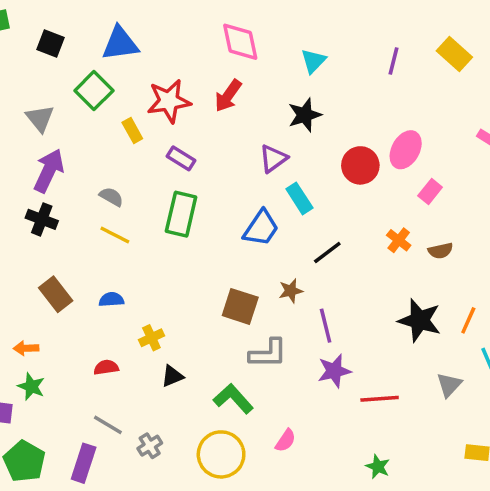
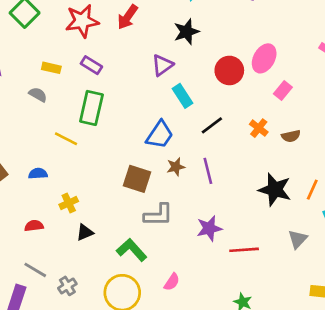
yellow rectangle: (132, 131) -> (51, 68), moved, turned -48
blue trapezoid: (261, 228) -> (160, 135), moved
yellow line: (115, 235) -> (66, 139), moved
black line: (327, 252) -> (212, 125), moved
purple line: (326, 326) -> (208, 171), moved

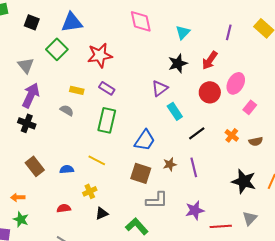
red arrow: (128, 17) -> (210, 60), moved
blue trapezoid: (160, 135) -> (145, 140), moved
yellow line: (66, 139) -> (97, 160), moved
gray triangle: (298, 239) -> (250, 218), moved

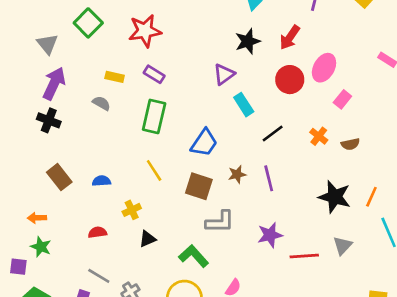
yellow line: (97, 160) -> (154, 170), moved, turned 30

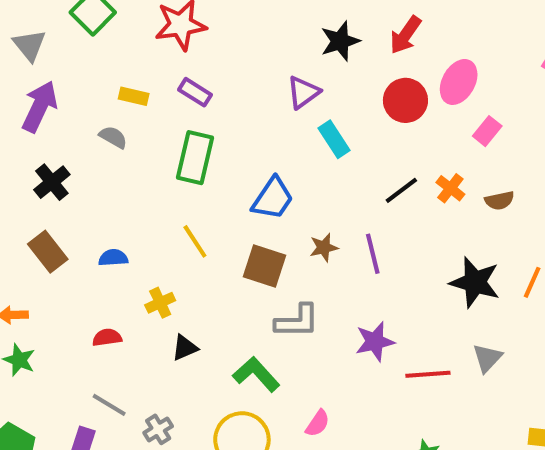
black cross: (49, 120) -> (52, 182), moved, turned 30
black line: (273, 134) -> (401, 190), moved

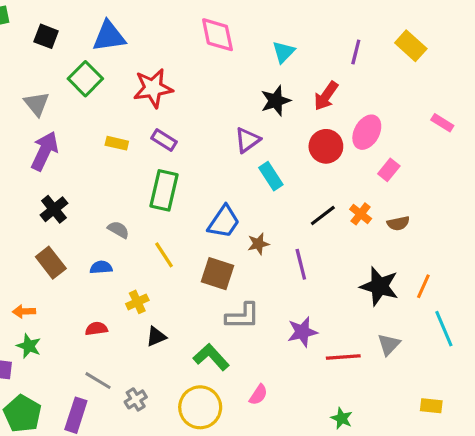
gray semicircle: (113, 137) -> (118, 230), moved
brown star: (324, 248) -> (258, 244), moved

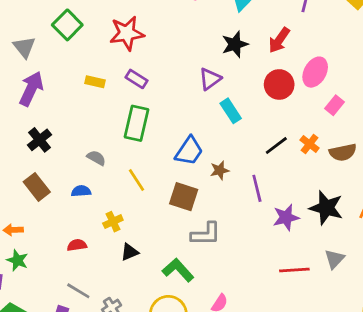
brown semicircle: (398, 223) -> (343, 152), size x1.4
purple star: (302, 332) -> (286, 217), moved

